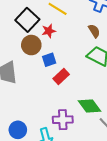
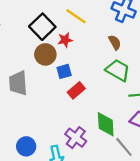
green diamond: (90, 106) -> (106, 124), turned 30
purple cross: (63, 120) -> (76, 138), turned 36

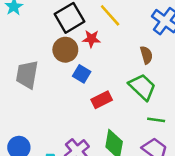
blue square: (64, 71) -> (82, 74), turned 32
red rectangle: (76, 90) -> (102, 100), moved

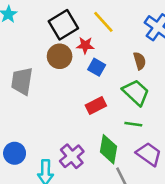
blue square: (82, 74) -> (97, 67), moved
green line: (156, 120) -> (133, 124), moved

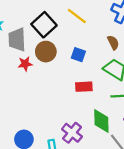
red star: (85, 45) -> (25, 64), moved
gray trapezoid: (22, 81) -> (17, 40), moved
red rectangle: (96, 105) -> (84, 87), turned 35

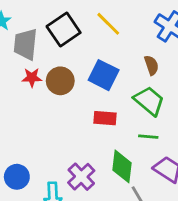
brown circle: (46, 52) -> (60, 81), moved
blue square: (78, 55) -> (104, 75), size x1.5

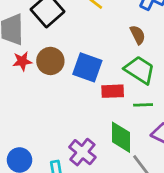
blue square: (104, 75) -> (87, 67), moved
red rectangle: (105, 118) -> (113, 91), moved

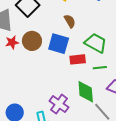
brown semicircle: (138, 35) -> (70, 21), moved

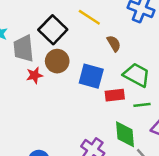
brown semicircle: (70, 21) -> (114, 43), moved
brown circle: (32, 41) -> (57, 61), moved

